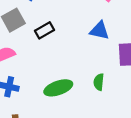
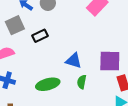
blue triangle: (99, 31) -> (74, 61), moved

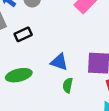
green ellipse: (48, 84) -> (19, 75), moved

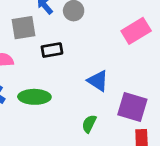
blue triangle: (59, 62) -> (98, 81), moved

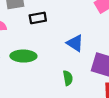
green semicircle: (89, 124) -> (68, 78), turned 144

